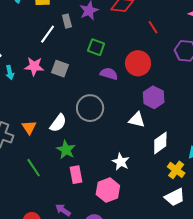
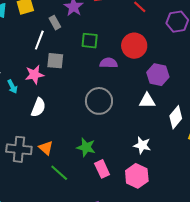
gray square: (60, 69) -> (55, 61), moved
white semicircle: (58, 123) -> (38, 107), moved
orange triangle: (29, 127) -> (46, 148), moved

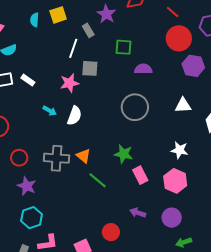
red circle: (134, 46) -> (179, 38), moved
purple hexagon: (158, 75) -> (193, 66), moved
cyan arrow: (12, 87) -> (50, 111), moved, turned -32

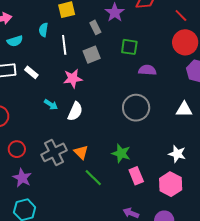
cyan semicircle: (35, 20) -> (43, 30), moved
white line: (73, 48) -> (64, 45), moved, turned -30
gray square: (90, 68) -> (92, 55), moved, turned -30
gray cross: (57, 158) -> (54, 152), turned -35

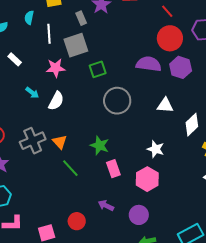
green square: (129, 47) -> (98, 69), moved, turned -30
gray square: (92, 55) -> (76, 45), size x1.4
purple semicircle: (147, 70) -> (149, 64), moved, size x1.4

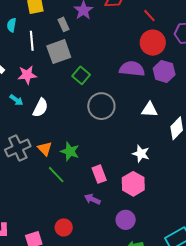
pink star: (56, 68) -> (27, 75), moved
green square: (98, 69) -> (81, 75), turned -30
green star: (100, 145) -> (70, 151), moved
purple arrow: (106, 206) -> (92, 199), moved

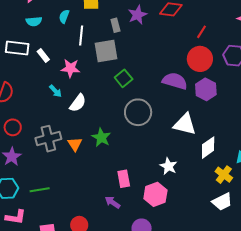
red line: (149, 16) -> (202, 32), turned 64
white triangle: (149, 110) -> (185, 124), size x1.4
green star: (70, 151) -> (101, 137), moved
green line: (56, 175) -> (40, 190), moved, turned -66

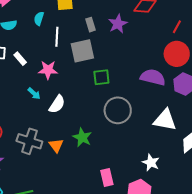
purple star: (137, 15) -> (118, 24), moved
green square: (124, 78) -> (101, 77), turned 36
gray cross: (48, 139) -> (29, 141), turned 35

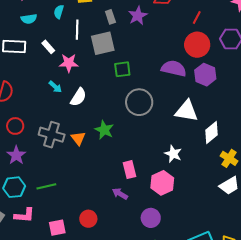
white rectangle: (20, 59) -> (48, 47), moved

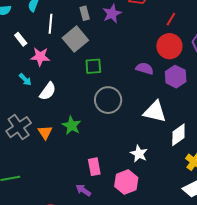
gray square: (103, 43) -> (75, 39), turned -30
purple semicircle: (174, 68) -> (145, 68), size x0.7
gray cross: (52, 135) -> (19, 127), turned 35

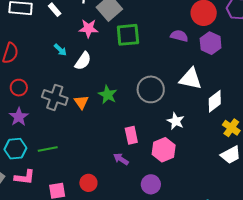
pink star: (40, 57) -> (88, 28), moved
green square: (93, 66) -> (128, 35), size x1.4
gray circle: (108, 100) -> (151, 89), moved
gray cross: (19, 127) -> (55, 97), turned -35

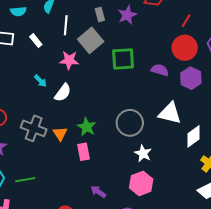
green square: (128, 35) -> (123, 59), moved
white star: (176, 121) -> (143, 153), moved
pink rectangle: (131, 135) -> (84, 152), moved

